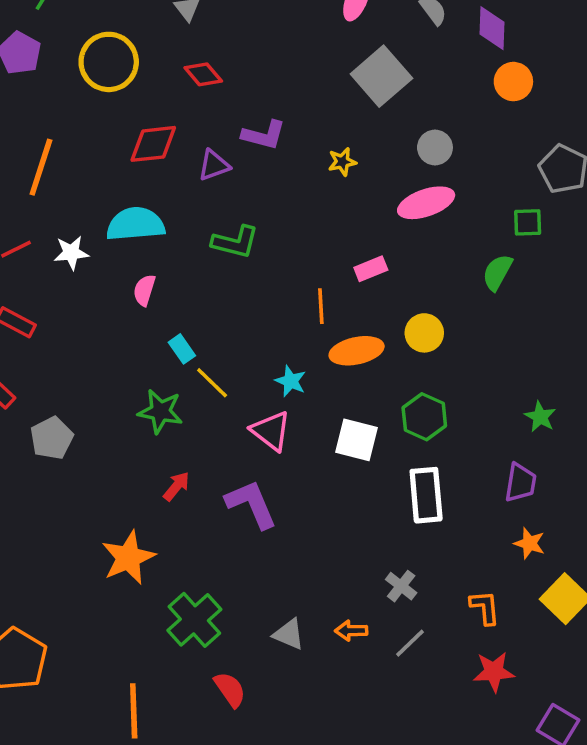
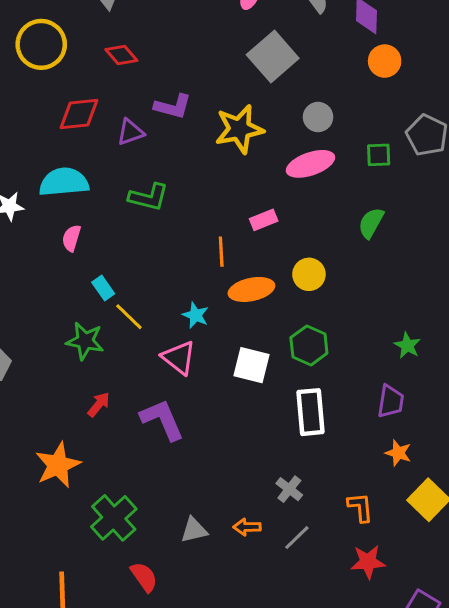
yellow star: (342, 162) -> (239, 129), size x2.0
green square: (528, 222) -> (379, 155), moved
gray triangle: (289, 634) -> (194, 530), turned -36

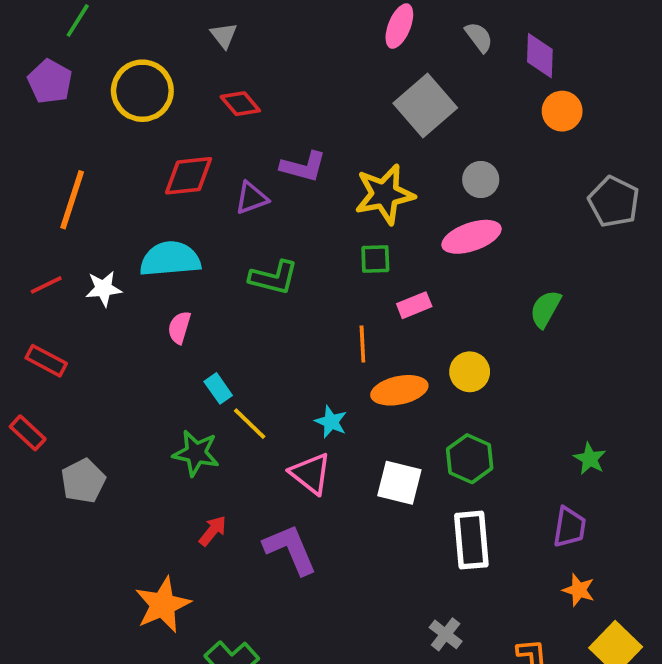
green square: (379, 155) -> (375, 259), moved

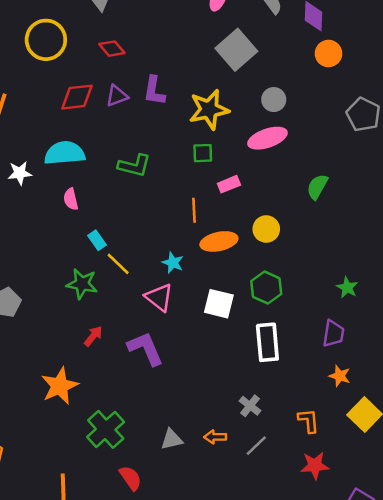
purple L-shape: (303, 167) -> (154, 91), turned 84
purple triangle: (251, 198) -> (117, 96), moved
pink semicircle: (179, 327) -> (71, 199), turned -30

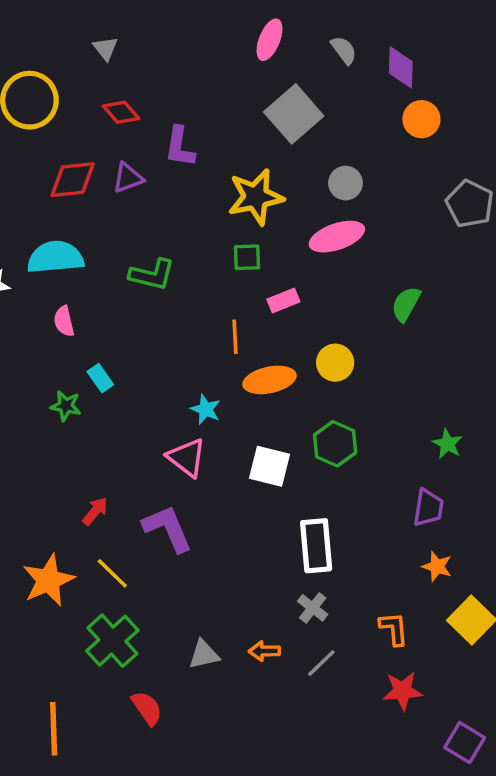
purple L-shape: (154, 91) -> (180, 147), moved
yellow line: (118, 264) -> (112, 573), moved
green star: (82, 284) -> (66, 406), moved, size x0.7
white rectangle: (267, 342) -> (316, 546), moved

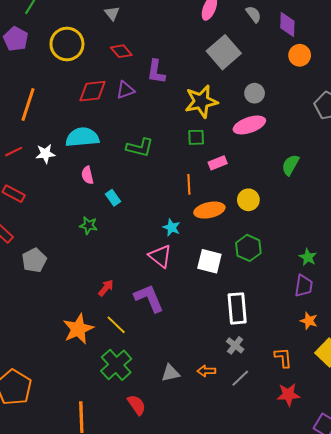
cyan rectangle: (100, 378) -> (113, 198), moved
green star: (447, 444) -> (308, 257), moved

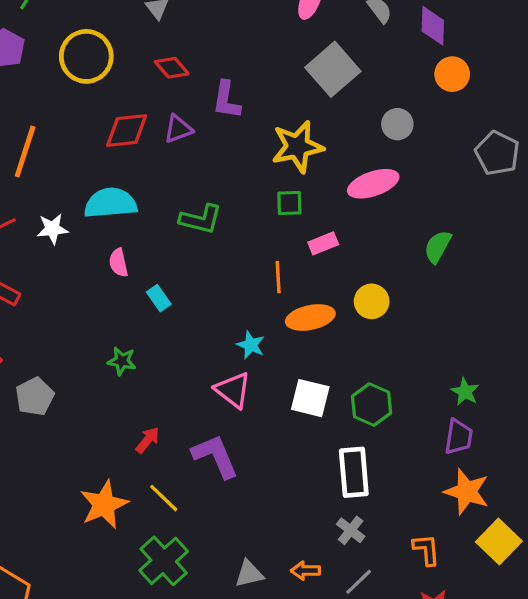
gray circle: (255, 93) -> (397, 124), moved
green star: (88, 225) -> (122, 361), moved
green hexagon: (248, 248) -> (372, 405), moved
orange star: (309, 321) -> (467, 492), size x1.6

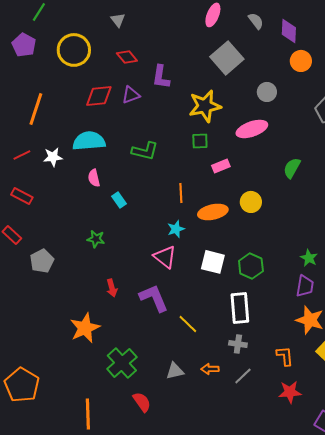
orange line: (278, 277) -> (181, 193), moved
cyan star: (251, 345) -> (176, 229), turned 30
red arrow: (148, 440) -> (112, 288), turned 126
yellow line: (164, 498) -> (188, 324), moved
gray cross: (351, 530) -> (238, 344), turned -30

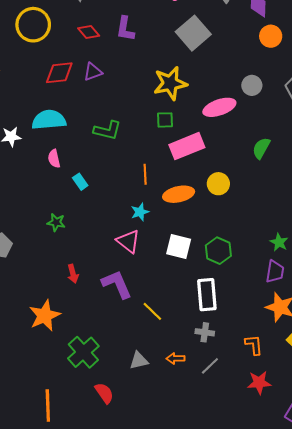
purple L-shape: (161, 77) -> (125, 29), moved
gray circle: (267, 92) -> (252, 85), moved
pink rectangle: (221, 166) -> (187, 146), size x1.8

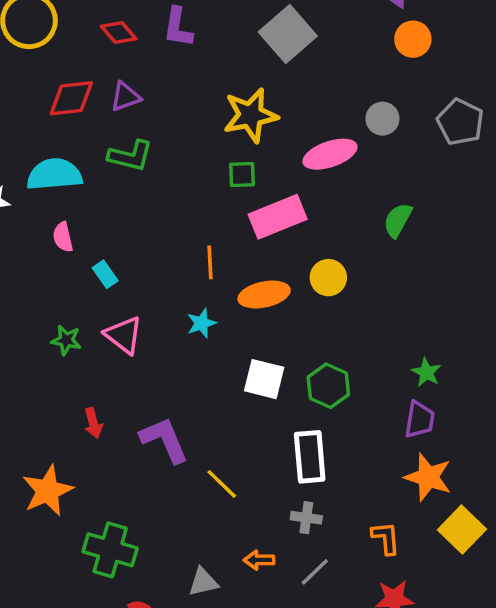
green L-shape: (107, 130) -> (130, 156), moved
pink triangle: (128, 241) -> (124, 335), moved
green cross: (83, 352) -> (110, 550), turned -32
gray triangle: (139, 361) -> (203, 582), moved

